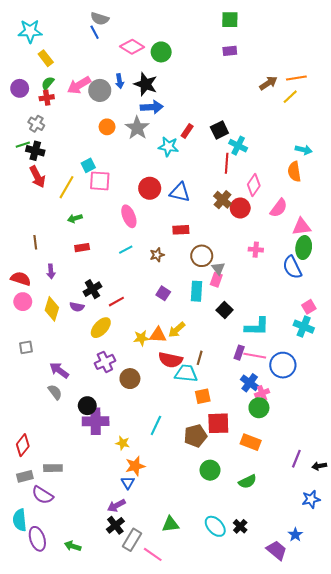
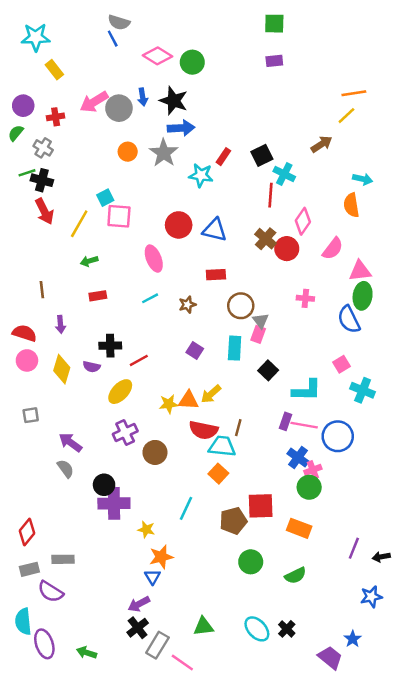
green semicircle: (48, 83) -> (16, 133), moved
brown arrow: (268, 83) -> (322, 144), moved
black cross: (92, 289) -> (110, 346), turned 30
pink square: (309, 307) -> (341, 364), moved
orange square: (203, 396) -> (218, 474), moved, turned -35

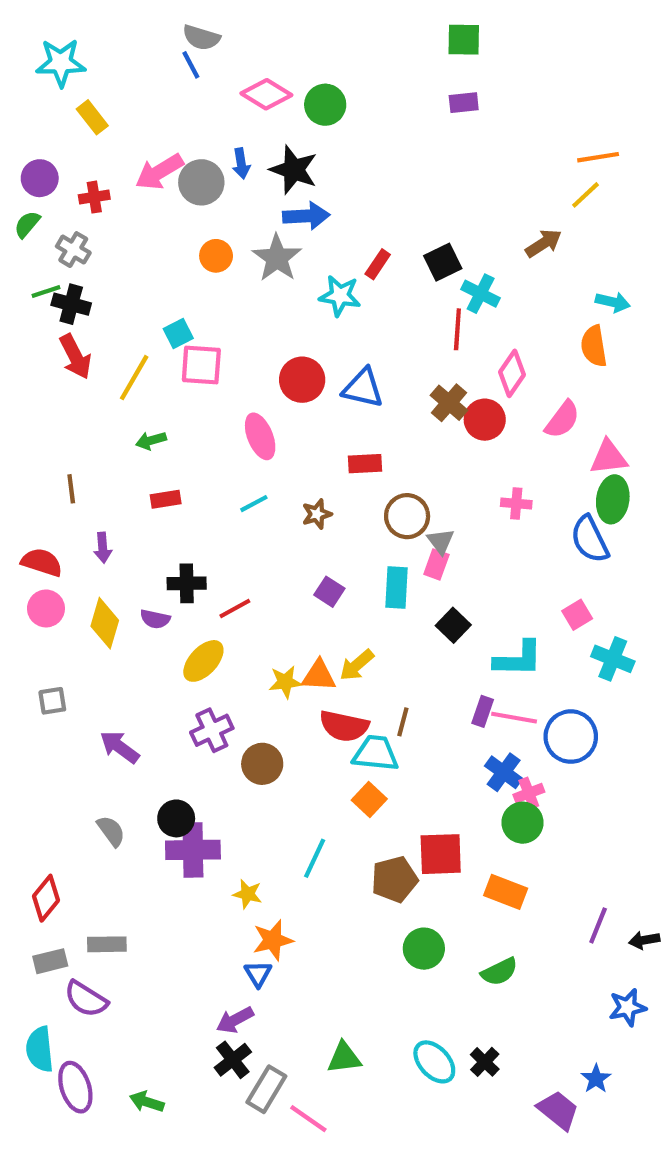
gray semicircle: (65, 469) -> (111, 831), moved

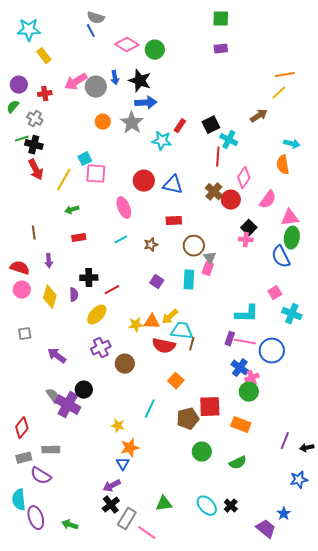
purple semicircle: (155, 619) -> (74, 295), turned -104
black square: (453, 625) -> (249, 228), moved
cyan trapezoid: (376, 753) -> (182, 331), moved
purple cross: (193, 850) -> (68, 405), moved, turned 30

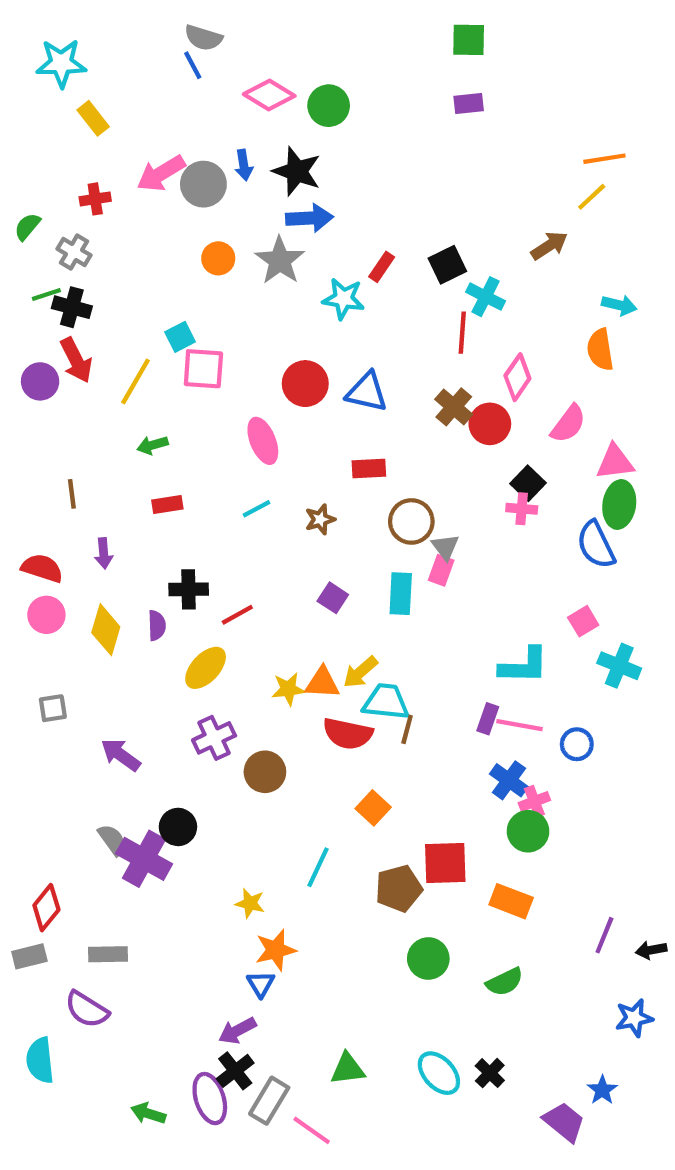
purple circle: (19, 85) -> (40, 381), moved
blue circle: (272, 351) -> (577, 744), size x0.6
gray rectangle: (24, 458) -> (29, 956), moved
purple ellipse: (36, 518) -> (210, 1099), moved

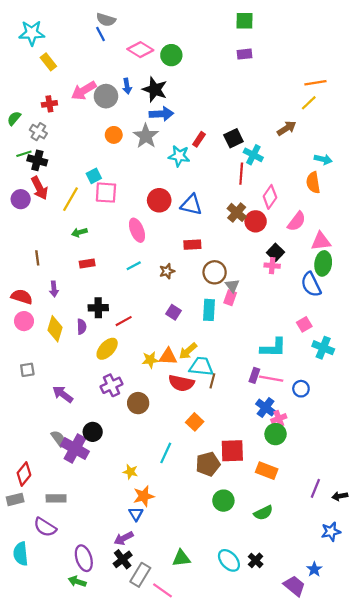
purple ellipse: (210, 1099) -> (84, 558), moved

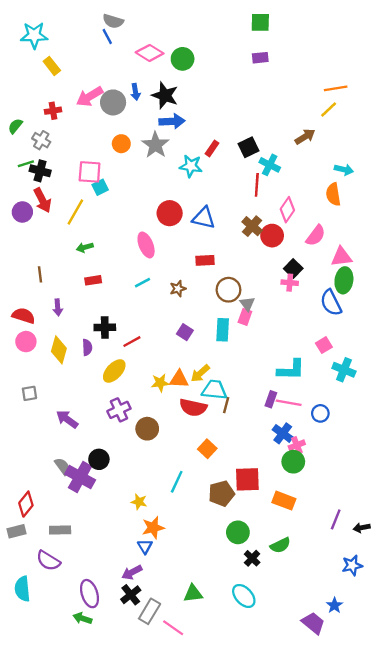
pink square: (106, 193) -> (90, 172), moved
black cross: (256, 560) -> (252, 558), moved

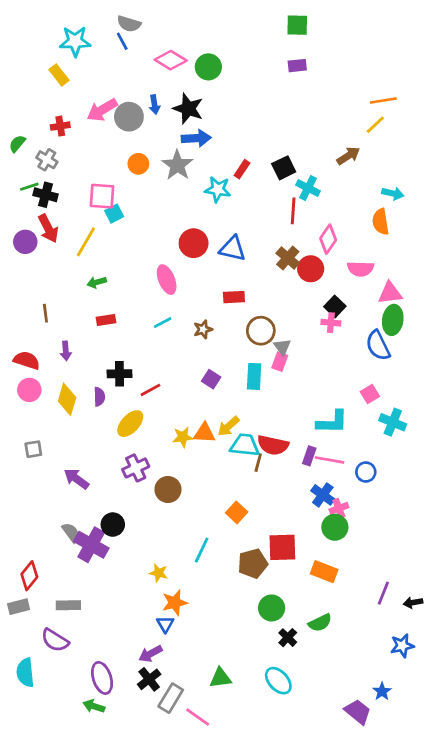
cyan star: (34, 35) -> (75, 41), moved
pink semicircle: (316, 236) -> (360, 269), turned 55
red semicircle: (193, 408) -> (273, 445), moved

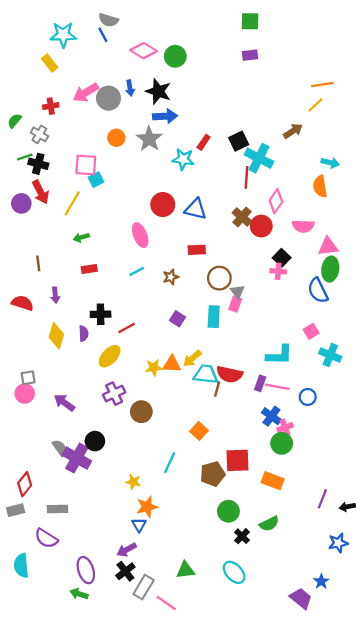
cyan cross: (308, 188) -> (259, 158), size x1.4
pink circle: (29, 390) -> (25, 394), moved

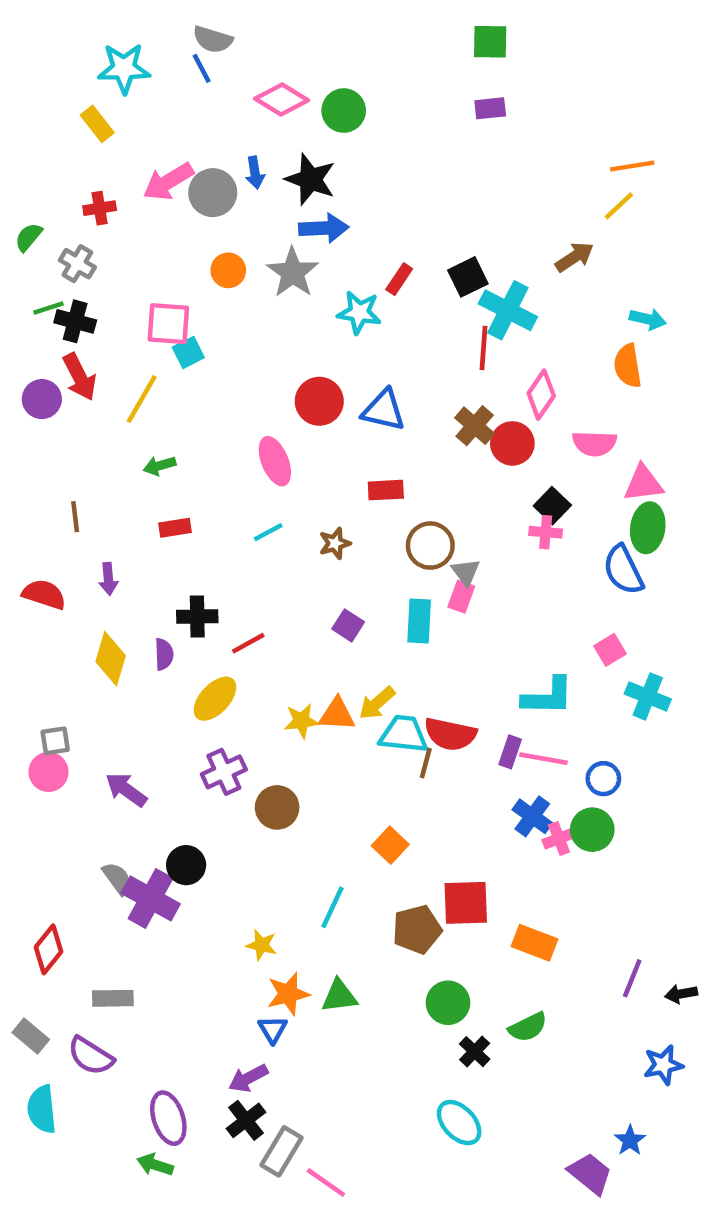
green circle: (282, 443) -> (592, 830), moved
gray rectangle: (16, 510) -> (31, 1036), moved, turned 54
green triangle: (185, 570) -> (339, 996), moved

